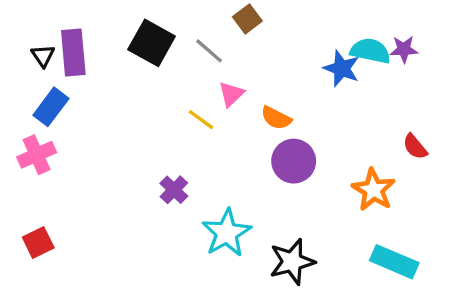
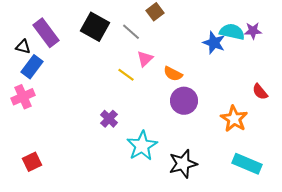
purple rectangle: (73, 52) -> (46, 33), turned -32
black triangle: (43, 56) -> (23, 47), moved, turned -42
red square: (38, 243) -> (32, 162), moved

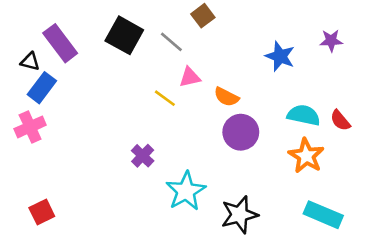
cyan semicircle: (232, 32) -> (304, 115), moved
pink triangle: (145, 59) -> (190, 77), turned 30

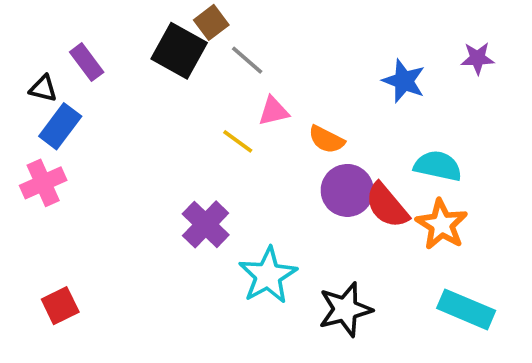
brown square: (203, 16) -> (211, 22), moved
purple rectangle: (60, 43) -> (87, 62), size x0.7
red semicircle: (340, 120) -> (387, 206), moved, size x1.5
purple cross: (143, 156) -> (206, 224), size x1.4

